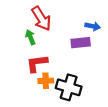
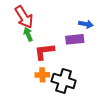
red arrow: (41, 19) -> (24, 17), moved
red L-shape: (37, 63) -> (44, 52), moved

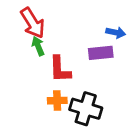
red L-shape: (44, 52) -> (60, 69), turned -85

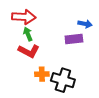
red arrow: (33, 23) -> (24, 17), turned -55
red L-shape: (60, 69) -> (29, 51), moved, turned -60

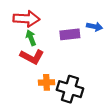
purple rectangle: (74, 39) -> (70, 34), moved

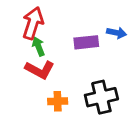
red arrow: (26, 19) -> (33, 23), turned -75
black cross: (70, 89) -> (101, 97), moved, turned -30

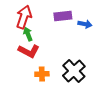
purple rectangle: (86, 42) -> (63, 16), moved
black cross: (101, 97) -> (74, 71), turned -30

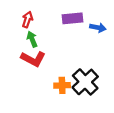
red arrow: (24, 17) -> (27, 20), size x0.6
orange cross: (42, 74) -> (62, 85), moved

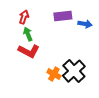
orange cross: (62, 85) -> (54, 74), turned 32

